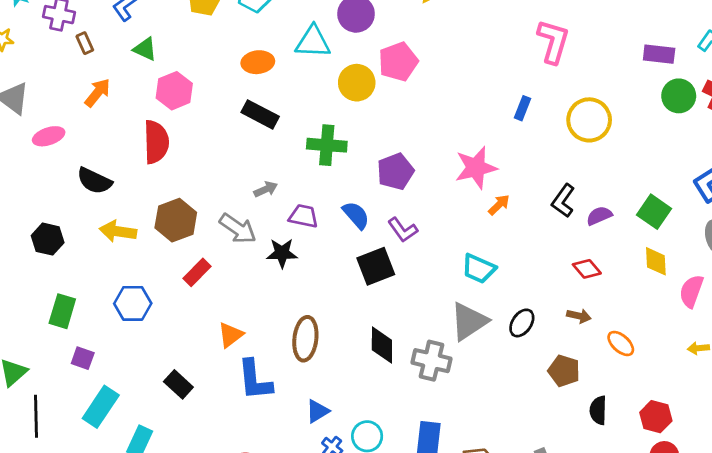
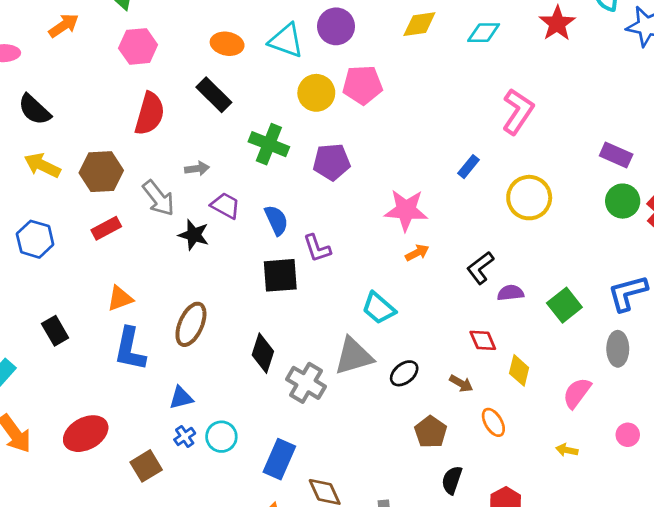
red semicircle: (156, 142) -> (150, 114), moved
purple pentagon: (395, 171) -> (332, 162), moved
yellow diamond: (656, 261) -> (519, 370), moved

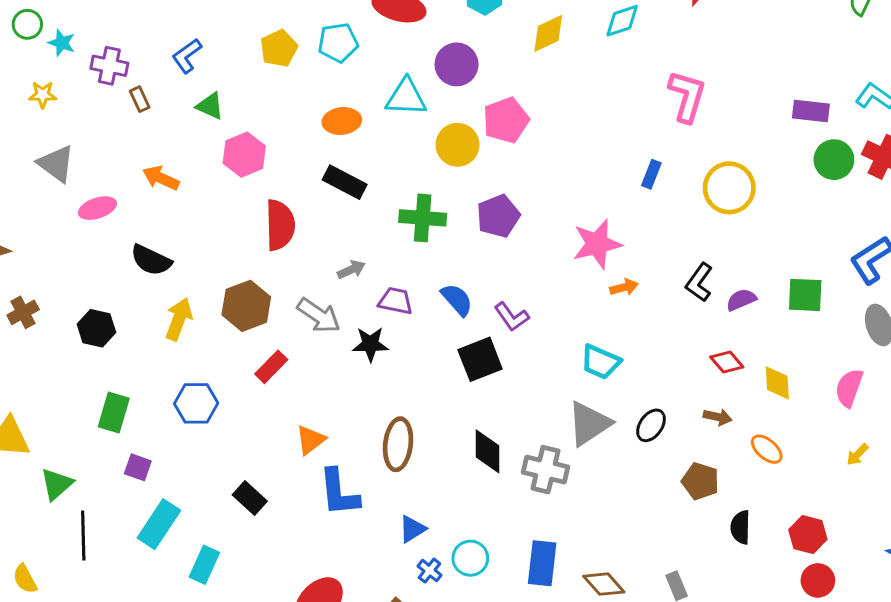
orange arrow: (64, 26) -> (161, 178), moved, turned -104
yellow arrow: (42, 165) -> (179, 319), turned 102
orange arrow: (417, 253) -> (624, 287), turned 30
green square: (564, 305) -> (805, 295), turned -32
yellow arrow: (567, 450) -> (857, 455), turned -40

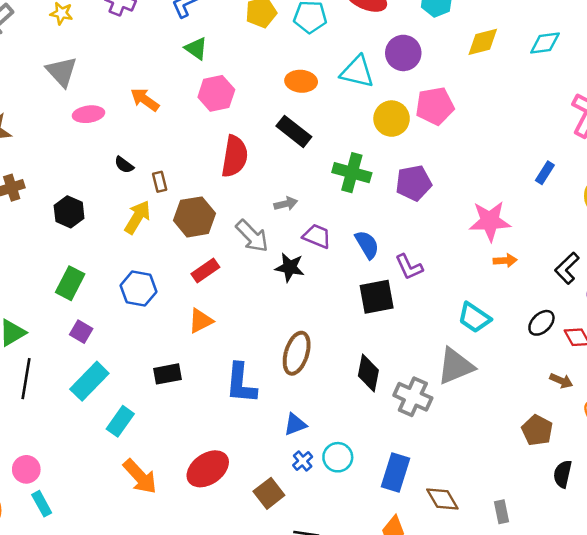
brown rectangle: (140, 99) -> (160, 182), moved
black semicircle: (151, 260) -> (124, 165), size x0.6
black ellipse: (651, 425) -> (541, 323), moved
orange triangle: (311, 440) -> (201, 321), moved
black rectangle: (250, 498) -> (167, 374), turned -64

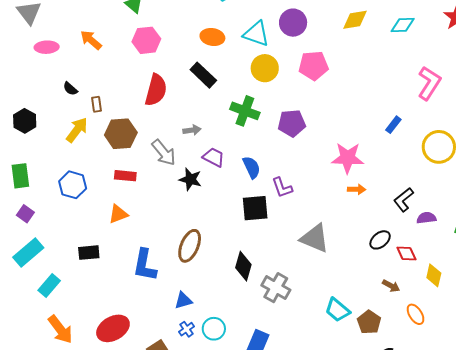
yellow circle: (392, 119) -> (265, 68), moved
red rectangle: (205, 270) -> (125, 176), turned 35
green rectangle: (70, 283) -> (20, 176), turned -40
cyan trapezoid: (474, 318) -> (337, 310), moved
gray triangle: (455, 366) -> (315, 238), moved, turned 40

